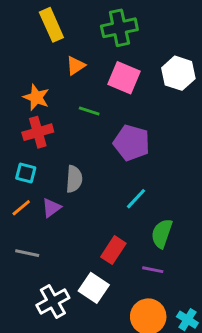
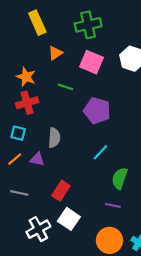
purple triangle: (51, 208) -> (37, 159), turned 49
red rectangle: (113, 250) -> (61, 191), moved

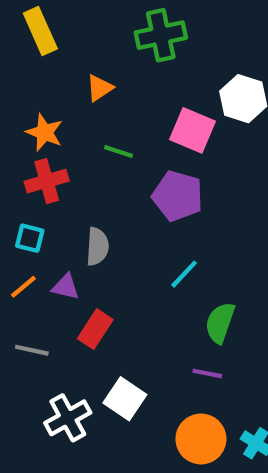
yellow rectangle: (37, 23) -> (40, 31), moved
pink square: (91, 62) -> (192, 130), moved
red rectangle: (61, 191) -> (95, 329), moved

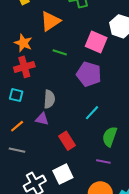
orange triangle: (99, 88) -> (50, 21), size x1.5
orange line: (23, 287) -> (17, 126), moved
purple triangle: (66, 287) -> (42, 119), moved
red rectangle: (95, 329) -> (67, 141), moved, turned -66
white square: (125, 399) -> (63, 174), turned 30

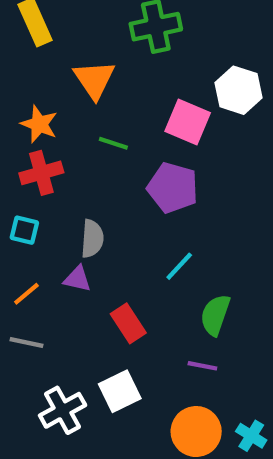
orange triangle: (50, 21) -> (94, 80), turned -30

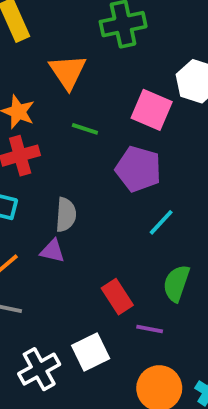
cyan line: (179, 266) -> (161, 222), moved
red rectangle: (128, 323) -> (117, 297), moved
purple line: (202, 366) -> (150, 329), moved

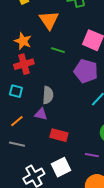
red rectangle: (117, 297) -> (59, 135), moved, turned -42

